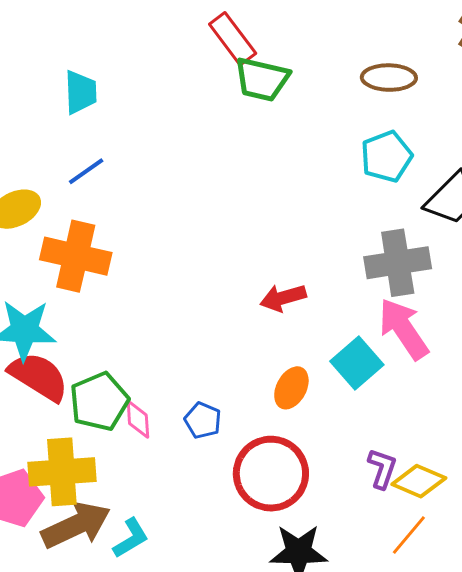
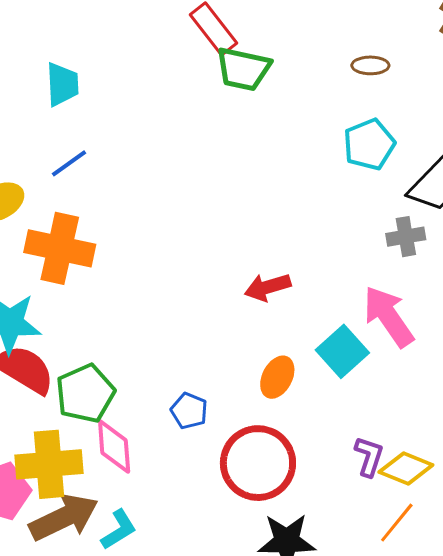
brown ellipse: (389, 78) -> (370, 65), size x0.7
gray cross: (398, 263) -> (406, 237), moved, size x0.6
pink diamond: (138, 419) -> (114, 447), moved, size x1.4

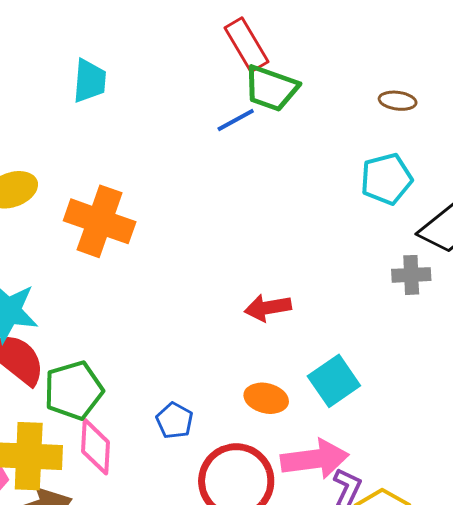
blue line: (69, 163) -> (236, 120), moved
orange cross: (60, 248) -> (100, 221), moved
pink arrow: (389, 317) -> (315, 459), moved, turned 110
orange ellipse: (277, 377) -> (266, 398), turned 69

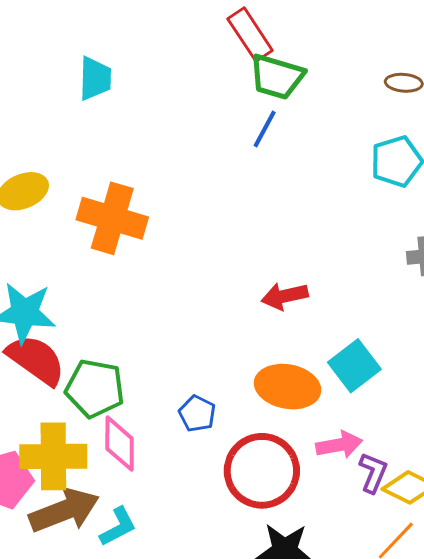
blue line: (236, 120) -> (265, 129), moved, turned -30
green pentagon: (74, 390) -> (95, 388), turned 30
orange ellipse: (266, 398) -> (288, 387), size x1.5
pink arrow: (315, 459) -> (339, 445), size x0.7

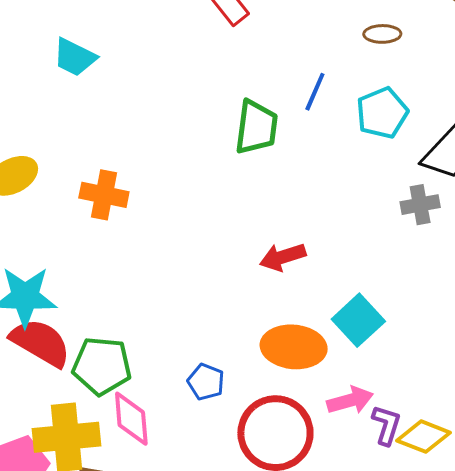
green trapezoid: (277, 77) -> (256, 127), moved, turned -94
cyan trapezoid: (95, 79) -> (75, 57), turned 120
blue line: (265, 129) -> (315, 92), moved
orange cross: (112, 218) -> (104, 195), size x0.7

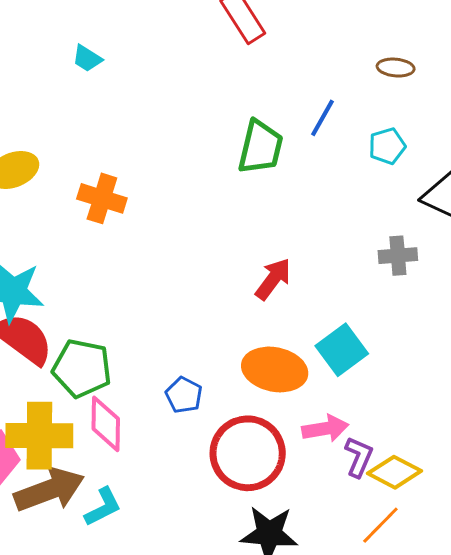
cyan trapezoid: (75, 57) -> (87, 58), size x0.7
cyan pentagon: (382, 113) -> (387, 146), size x0.7
gray cross: (420, 205) -> (398, 256), moved
red arrow: (283, 257) -> (273, 279), turned 138

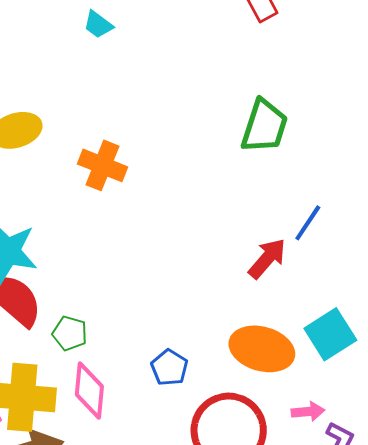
blue line: (323, 118) -> (308, 223), moved
green pentagon: (82, 368) -> (70, 333), size x0.6
pink arrow: (325, 429) -> (308, 412), size x0.7

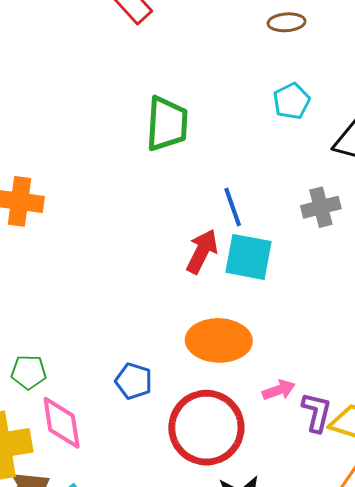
blue line: (308, 223) -> (233, 207), turned -39
cyan square: (330, 334) -> (248, 257), moved, turned -33

